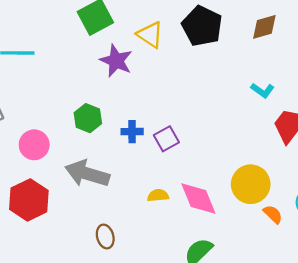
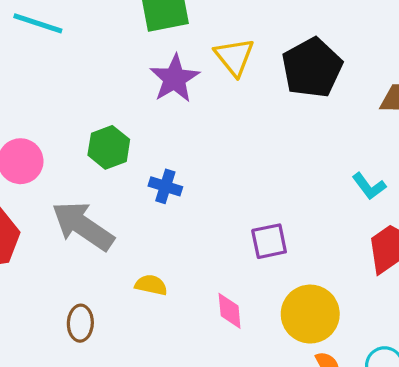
purple square: (166, 139) -> (269, 241), moved
yellow semicircle: (158, 196) -> (151, 285), moved
pink diamond: (198, 198) -> (230, 311), size x0.6

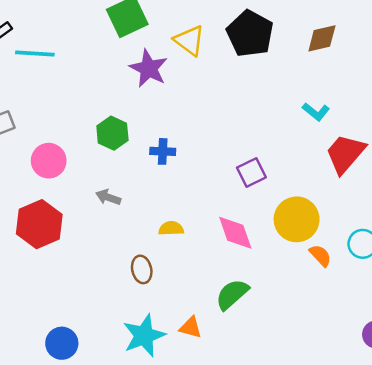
gray arrow: (83, 226) -> (108, 197), size x0.5
pink diamond: (230, 311) -> (235, 233), size x1.4
brown ellipse: (80, 323) -> (142, 269), moved

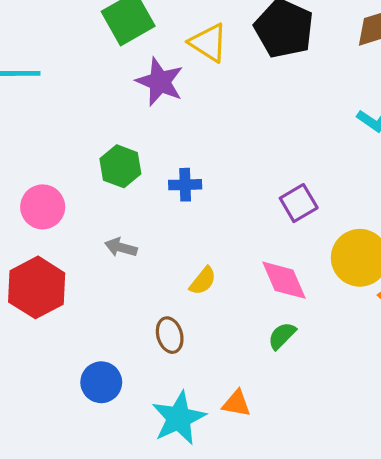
yellow semicircle: (171, 228) -> (203, 281), turned 135
green semicircle: (232, 294) -> (282, 336), moved, size x0.7
blue circle: (62, 343) -> (101, 382), moved

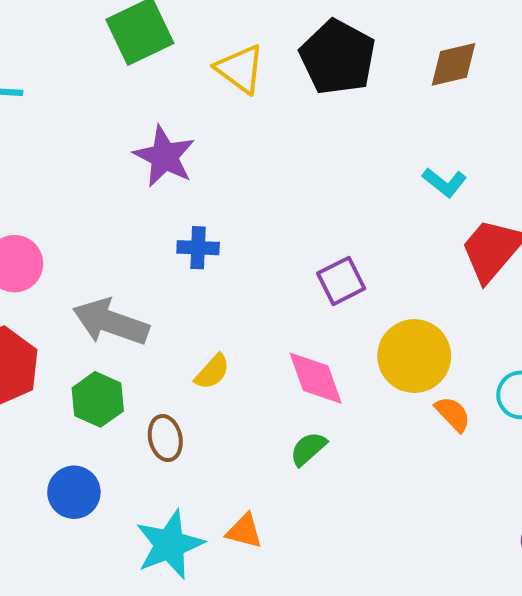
purple star: (160, 82) -> (164, 156), moved
green hexagon: (120, 166) -> (98, 399), moved
gray arrow: (121, 247) -> (111, 322), size x1.8

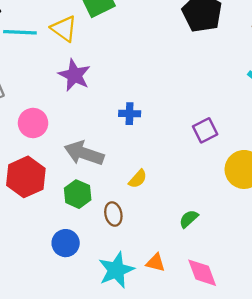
yellow triangle: (240, 69) -> (64, 29), moved
purple star: (164, 156) -> (74, 75), moved
pink diamond: (316, 378) -> (202, 273), moved

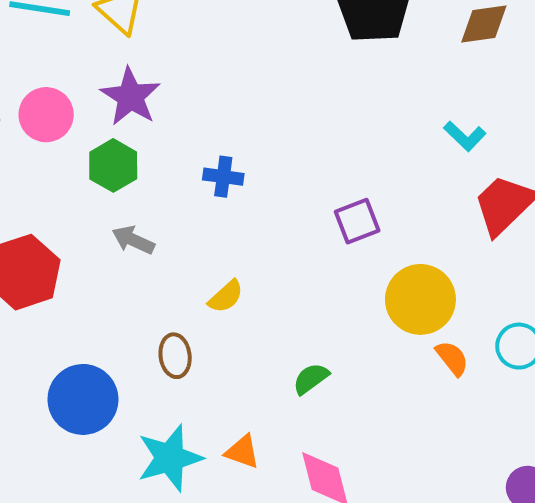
pink circle: (33, 123) -> (46, 115), moved
gray arrow: (84, 153) -> (133, 240), size x0.6
green hexagon: (78, 194) -> (113, 165), moved
blue circle: (66, 243) -> (83, 399), size x1.4

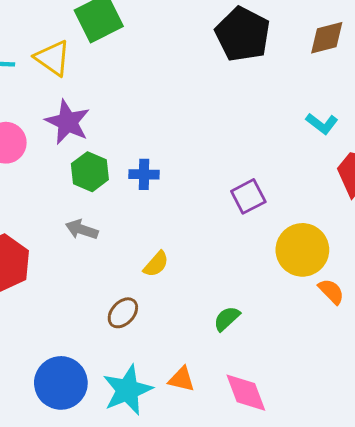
green hexagon: (113, 165) -> (90, 172), moved
brown ellipse: (175, 356) -> (123, 313), turned 56
blue circle: (83, 399) -> (61, 383), moved

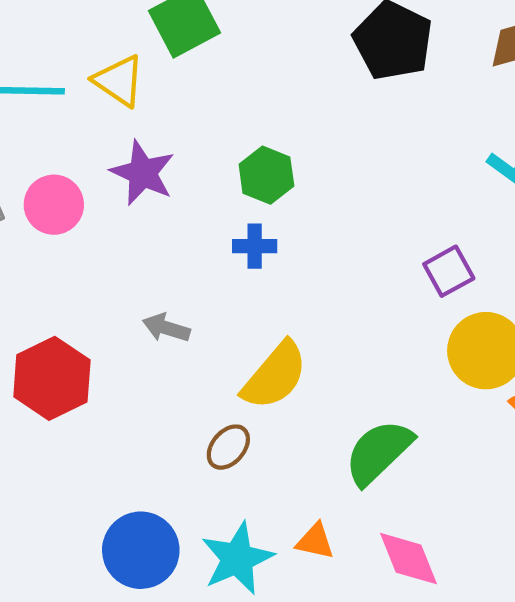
green hexagon: (90, 172) -> (266, 175), moved
purple square: (248, 196) -> (449, 271), moved
yellow semicircle: (156, 264) -> (275, 376), size x1.8
green semicircle: (227, 319) -> (379, 452), size x1.8

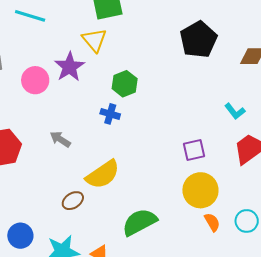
yellow triangle: (119, 81) -> (94, 40), moved
pink circle: (54, 205) -> (35, 80), moved
blue circle: (141, 550) -> (20, 236), size x0.7

